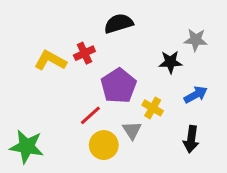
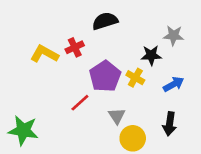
yellow cross: (153, 108) -> (135, 78), moved
yellow circle: (104, 145) -> (133, 138), moved

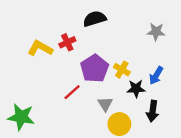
black star: (151, 55) -> (136, 89), moved
blue arrow: (174, 84) -> (156, 76), turned 150

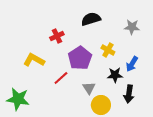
black semicircle: (95, 19) -> (91, 19), moved
yellow L-shape: (40, 48) -> (34, 60), moved
yellow cross: (122, 70) -> (108, 50), moved

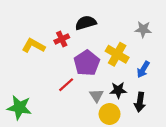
black semicircle: (91, 19) -> (86, 23), moved
yellow cross: (108, 50) -> (117, 54), size x1.5
yellow L-shape: (34, 60) -> (34, 46), moved
black star: (115, 75) -> (118, 90), moved

